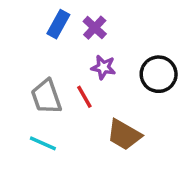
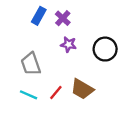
red line: (84, 97) -> (56, 92), moved, turned 70

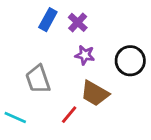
brown trapezoid: (82, 89) -> (95, 93), moved
cyan line: (28, 95) -> (15, 117), moved

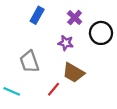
purple cross: (78, 22) -> (75, 18), moved
black circle: (130, 61) -> (101, 33), moved

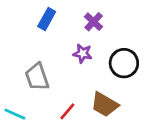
black circle: (101, 33) -> (124, 63), moved
brown trapezoid: (73, 73) -> (105, 105), moved

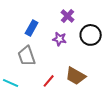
blue rectangle: (47, 19) -> (32, 28), moved
black circle: (124, 63) -> (91, 35), moved

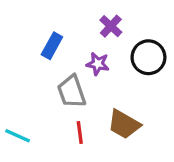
gray trapezoid: (27, 56) -> (72, 92), moved
red line: (49, 81) -> (80, 132), turned -48

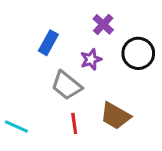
purple star: (98, 64) -> (91, 59), turned -30
gray trapezoid: (72, 92) -> (67, 85), turned -32

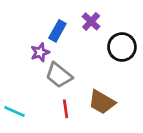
blue rectangle: (48, 43) -> (57, 31), moved
purple star: (91, 59) -> (40, 52), moved

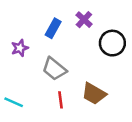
purple star: (40, 52) -> (20, 48), moved

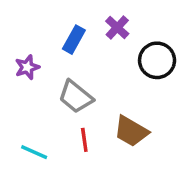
cyan line: (14, 102) -> (34, 152), moved

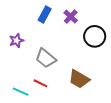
blue rectangle: (74, 40) -> (45, 14), moved
red line: (84, 140) -> (40, 83), moved, turned -56

